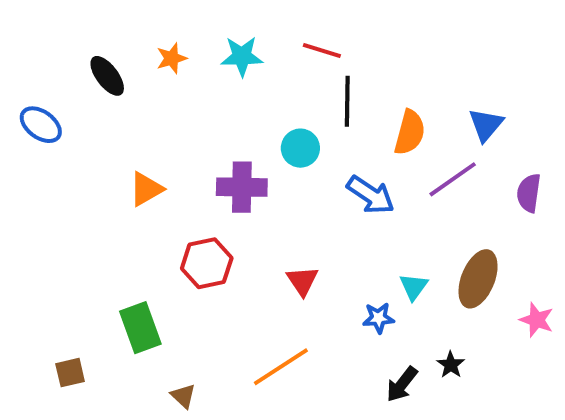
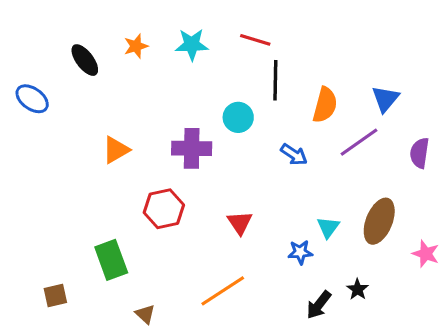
blue arrow: (371, 195) -> (294, 155), size x0.7

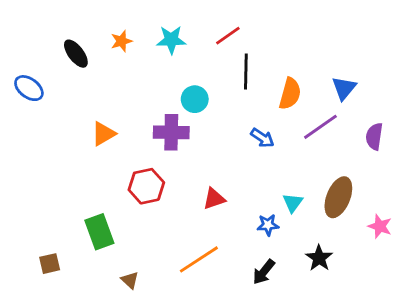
red line: (255, 40) -> (228, 36), turned -52
cyan circle: (238, 117) -> (195, 99), moved
red triangle: (240, 223) -> (214, 199), turned 45
black star: (358, 289) -> (319, 258), size x1.4
black arrow: (319, 305) -> (264, 272), moved

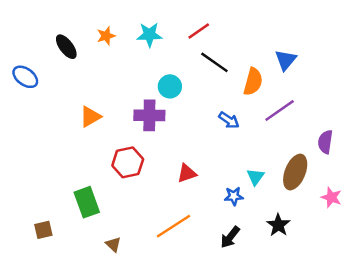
black line: (246, 72) -> (214, 62), turned -56
blue triangle: (344, 88) -> (286, 60), moved
purple semicircle: (374, 136) -> (325, 142), moved

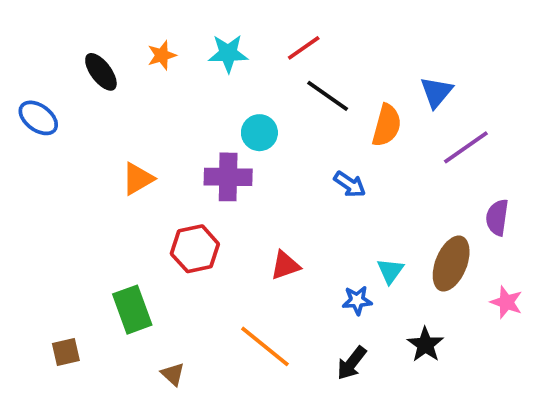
purple line: (280, 111) -> (466, 147), moved
orange line: (173, 226) -> (265, 346), turned 72

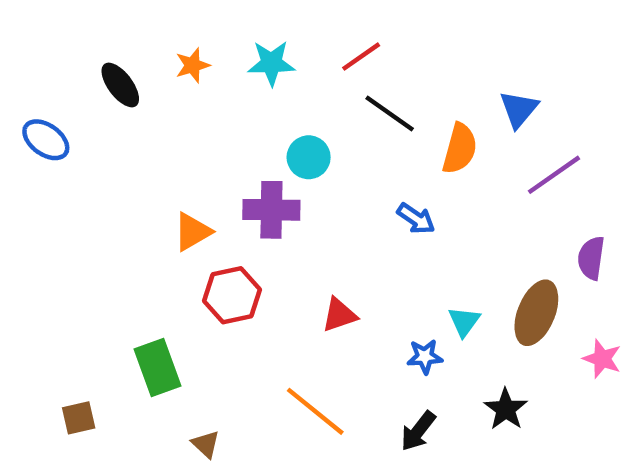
orange triangle: (138, 179) -> (193, 232), moved

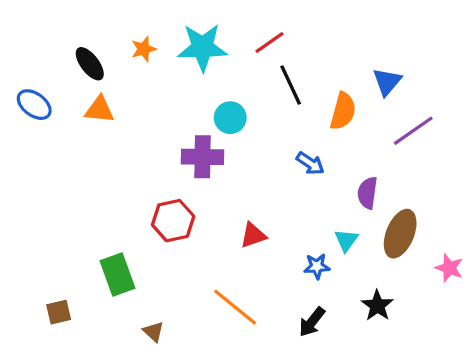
cyan star: (271, 63) -> (202, 47), size x1.4
black line: (390, 113) -> (291, 85), turned 30
orange triangle: (193, 232) -> (100, 109), moved, turned 36
purple semicircle: (591, 258) -> (367, 193), moved

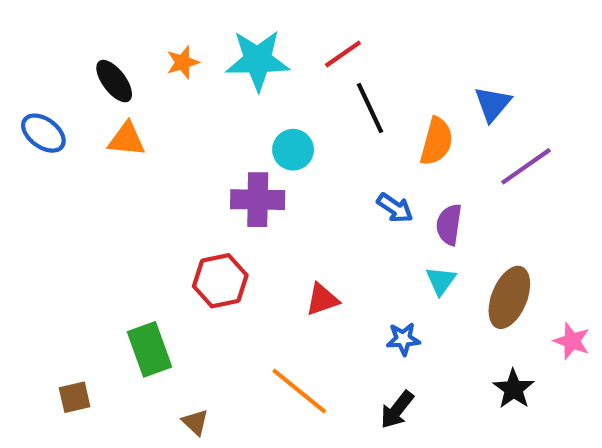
purple semicircle: (367, 193) -> (449, 225), moved
cyan triangle: (346, 240) -> (441, 281), moved
black star: (377, 306) -> (514, 389), moved

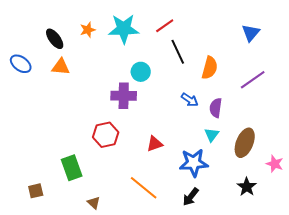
blue triangle: (493, 104) -> (251, 33), moved
blue star: (403, 339) -> (194, 163), size x1.8

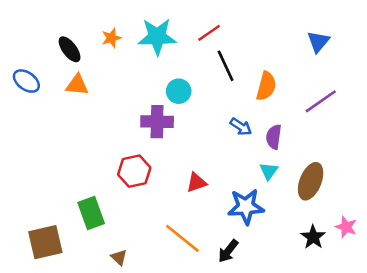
pink star: (275, 164) -> (346, 227), moved
brown square: (36, 191) -> (45, 242), size x1.8
black arrow: (191, 197) -> (228, 251), moved

